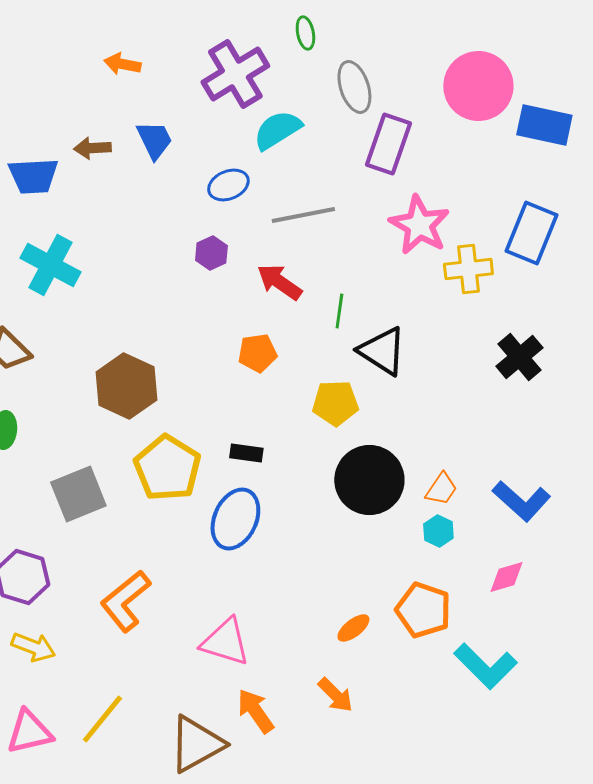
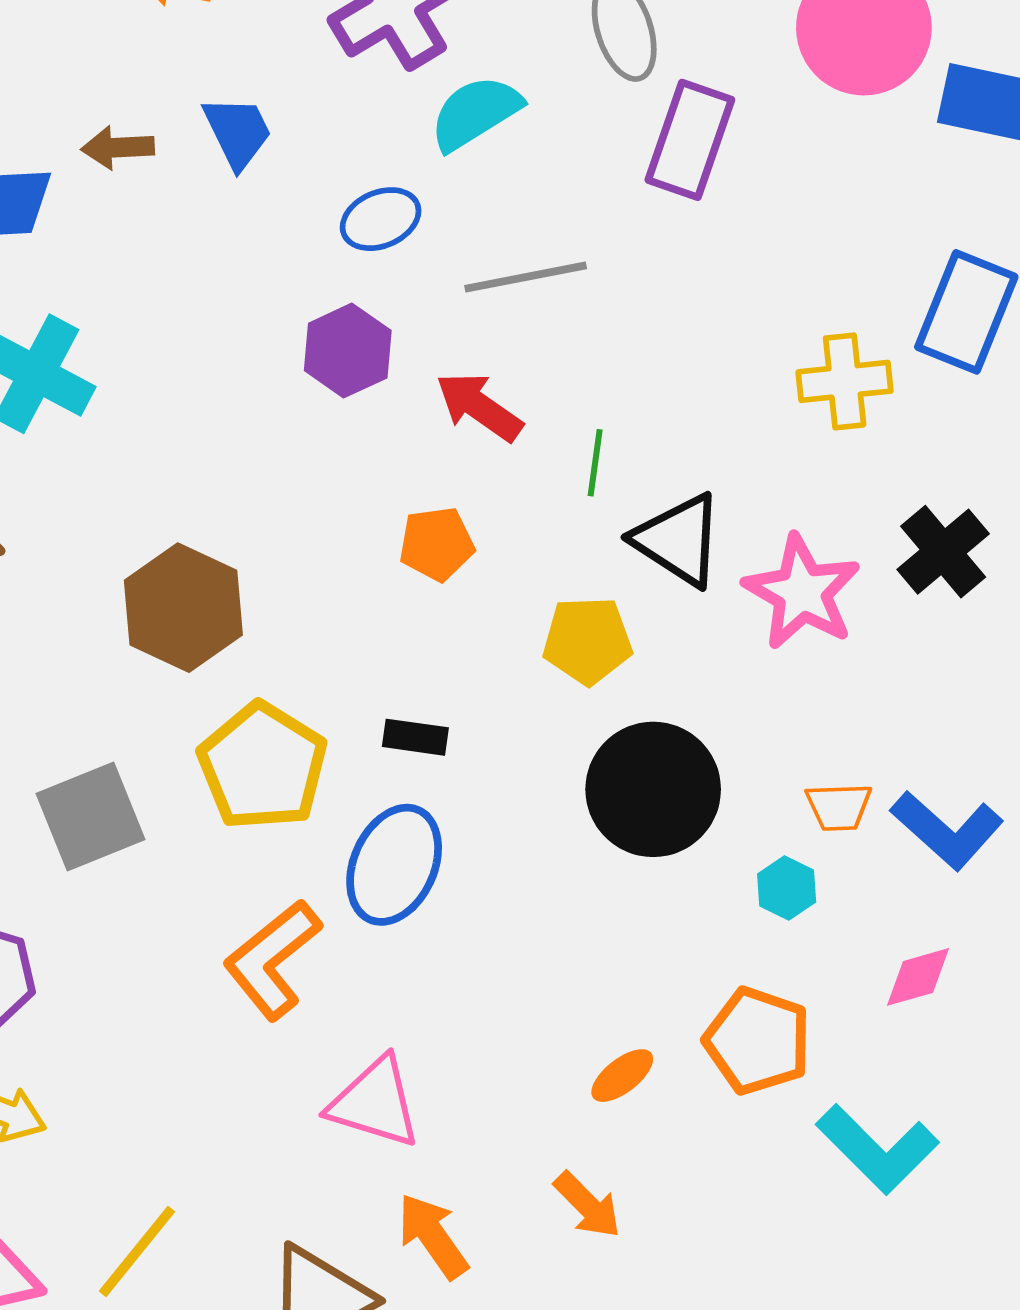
pink star: (419, 225) -> (802, 592), moved
purple hexagon: (211, 253) -> (348, 351), size x1.4
orange trapezoid: (441, 489) -> (839, 807), moved, turned 54
orange L-shape: (125, 601) -> (272, 960), moved

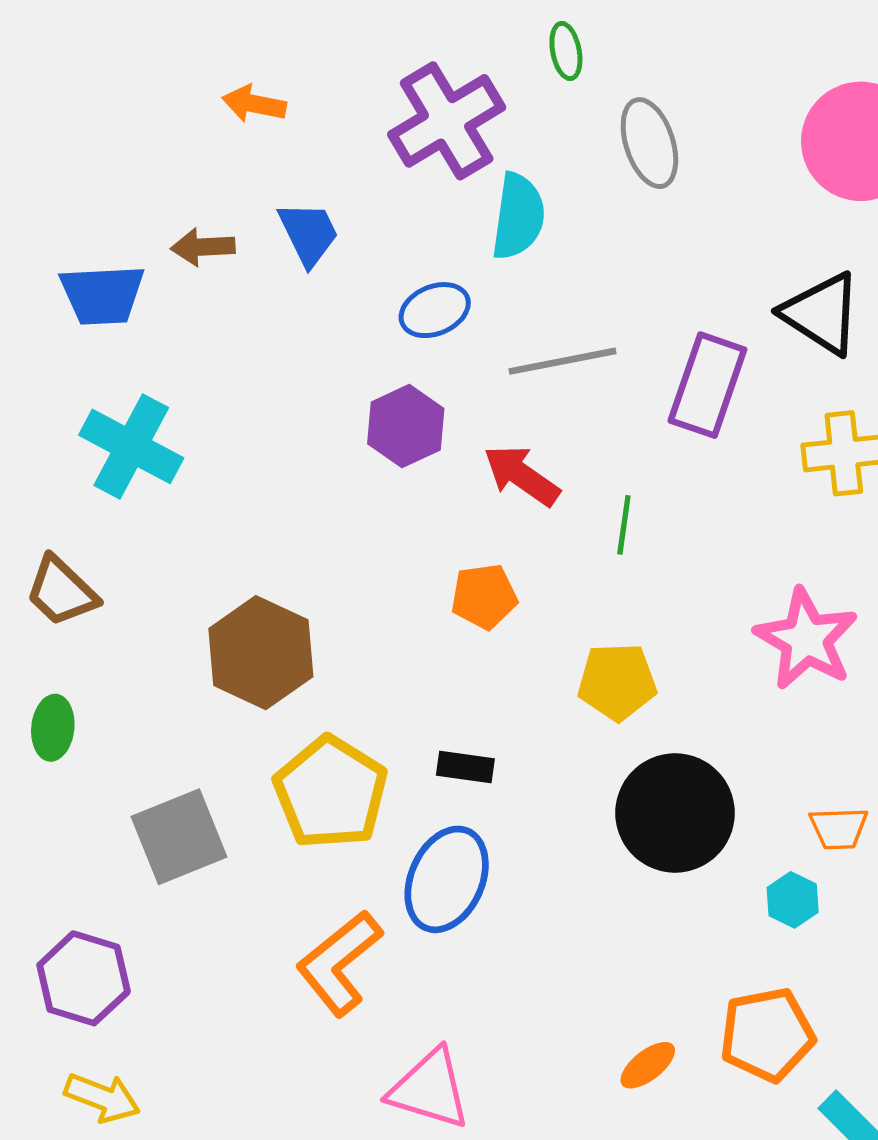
cyan semicircle: (475, 113) -> (518, 216), turned 130
purple rectangle: (690, 140) -> (707, 385), moved
black triangle: (678, 540) -> (822, 314), moved
orange pentagon: (758, 1041) -> (767, 1035), turned -30

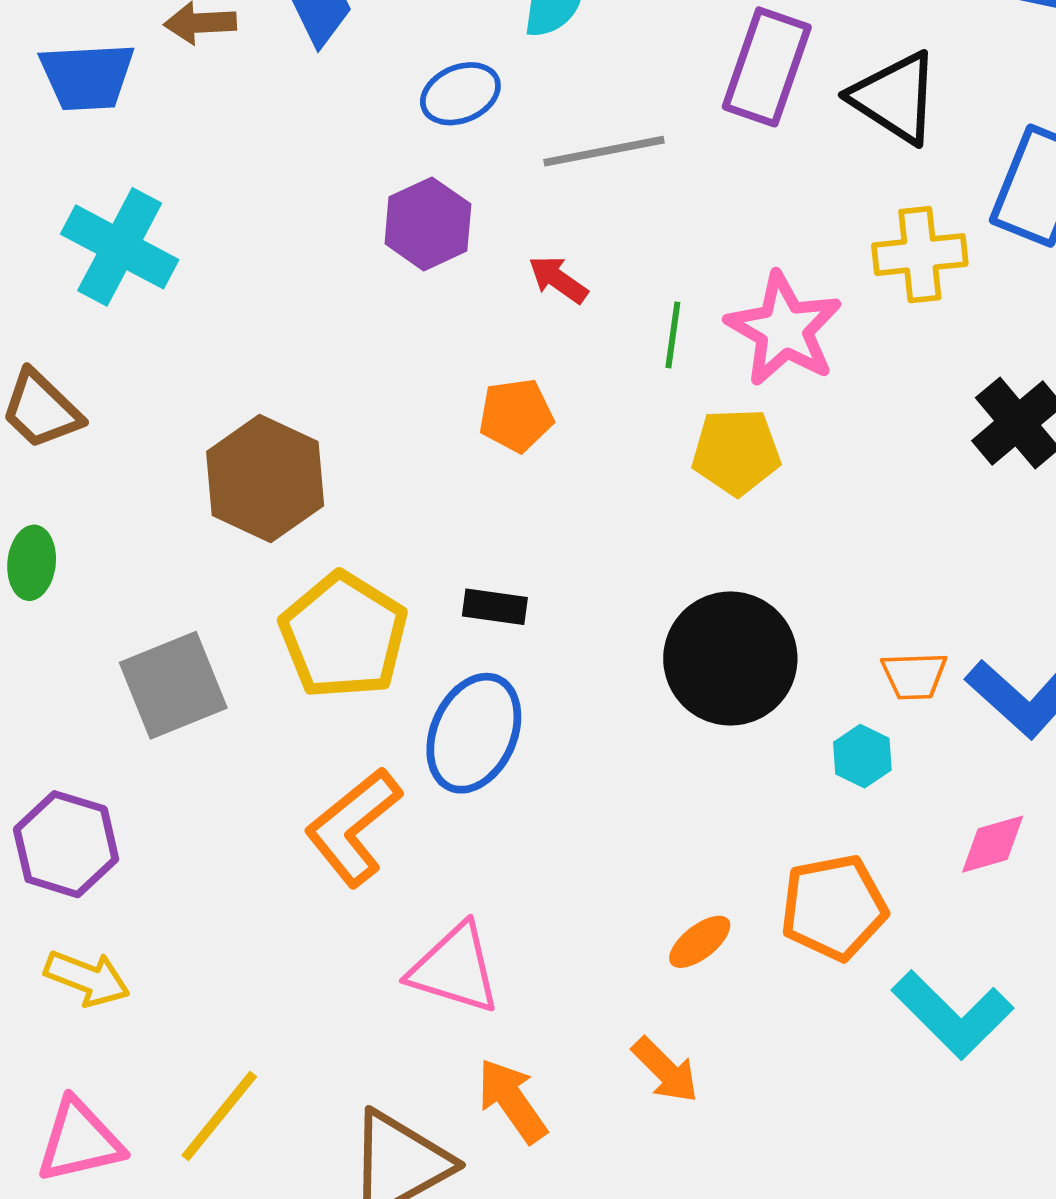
purple rectangle: (707, 385) -> (767, 67), moved
red arrow: (522, 475) -> (558, 279), size x0.7
pink star: (806, 639) -> (784, 329), moved
yellow pentagon: (617, 682) -> (736, 452), moved

